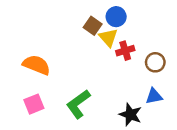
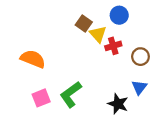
blue circle: (116, 17) -> (119, 15), moved
blue triangle: (154, 96) -> (139, 87), turned -42
pink square: (34, 104) -> (41, 98), moved

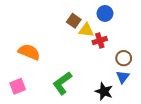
yellow triangle: (98, 34) -> (86, 30), turned -42
brown circle: (140, 57) -> (124, 58), moved
pink square: (41, 98) -> (18, 86), moved

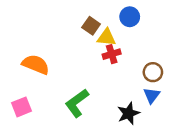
red cross: (100, 40) -> (112, 54), moved
black star: (104, 91) -> (128, 113), turned 30

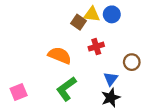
yellow triangle: (107, 37) -> (92, 14), moved
orange semicircle: (36, 64) -> (60, 55), moved
blue triangle: (152, 95) -> (111, 79), moved

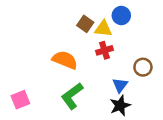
yellow triangle: (92, 14) -> (103, 29), moved

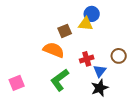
blue circle: (121, 15) -> (92, 14), moved
brown square: (85, 24) -> (65, 31), moved, turned 32
red cross: (105, 50) -> (87, 59), moved

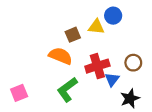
blue circle: (92, 14) -> (113, 16), moved
red cross: (87, 59) -> (97, 66), size x1.5
black star: (100, 88) -> (130, 99), moved

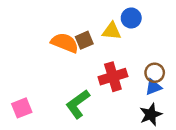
orange semicircle: (60, 56) -> (65, 43), moved
blue triangle: (112, 79) -> (153, 87), moved, turned 32

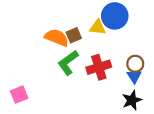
blue circle: (131, 18) -> (115, 16), size x1.5
blue triangle: (153, 87) -> (134, 76), turned -42
green L-shape: (78, 104) -> (68, 63), moved

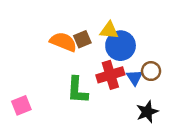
blue circle: (115, 16) -> (121, 46), moved
green L-shape: (68, 63) -> (77, 90), moved, turned -50
blue triangle: (134, 76) -> (134, 77), moved

